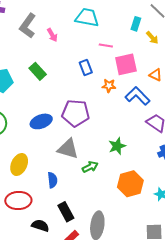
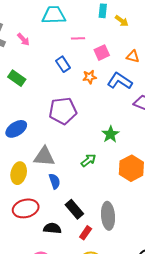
pink square: (126, 64) -> (102, 53), size x0.7
blue ellipse: (41, 121) -> (16, 129), moved
gray triangle: (68, 149) -> (44, 157), moved

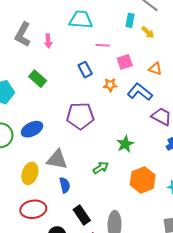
pink arrow: (23, 39) -> (48, 41), turned 32

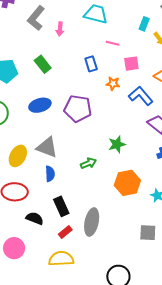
blue ellipse: (32, 129) -> (40, 105), moved

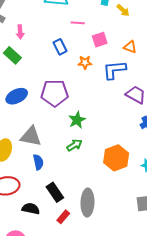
pink arrow: (60, 29) -> (20, 32), moved
blue L-shape: (141, 96) -> (114, 70), turned -45
green star: (117, 144) -> (77, 120), moved

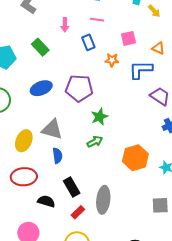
pink line: (78, 23) -> (97, 20), moved
pink arrow: (20, 32) -> (65, 25), moved

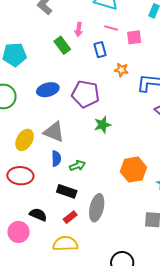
pink square: (129, 38) -> (134, 37), moved
green rectangle: (40, 47) -> (62, 45), moved
green arrow: (95, 142) -> (77, 166), moved
black rectangle: (72, 187) -> (67, 191), turned -48
black semicircle: (46, 201) -> (38, 215), moved

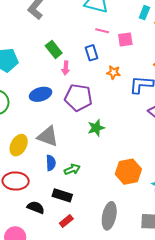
pink arrow: (79, 29) -> (66, 68), moved
gray ellipse: (97, 208) -> (109, 216), moved
black semicircle: (38, 215) -> (36, 207), moved

